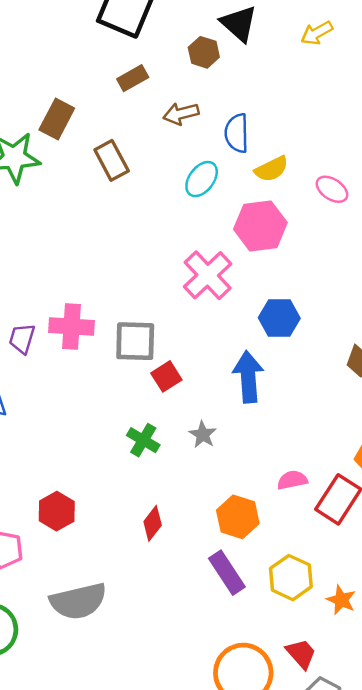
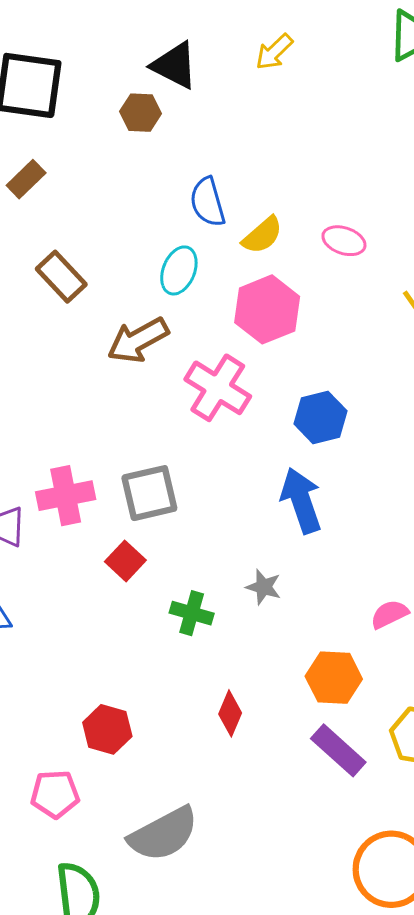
brown rectangle: (133, 78) -> (26, 179), moved
brown arrow: (181, 114) -> (138, 340), moved, size x1.4
red square: (166, 376) -> (125, 561), moved

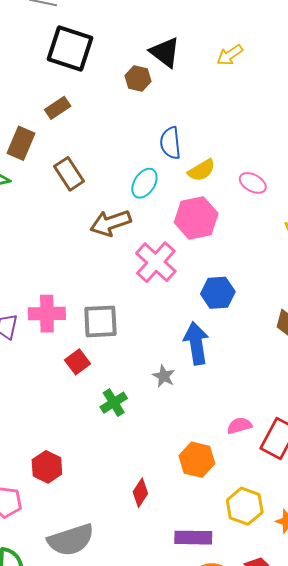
gray star: (264, 587) -> (164, 376), moved
green cross: (192, 613) -> (114, 403), turned 32
red diamond: (230, 713) -> (140, 493), moved
purple rectangle: (338, 750) -> (193, 538), moved, turned -51

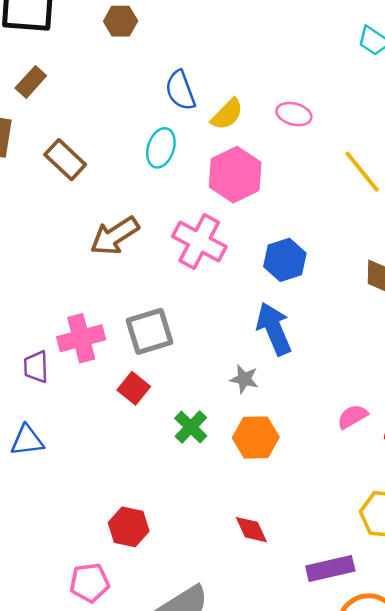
brown arrow: (111, 223) -> (115, 236), moved
orange hexagon: (197, 460) -> (256, 437), moved
red diamond: (140, 493) -> (251, 530), turned -44

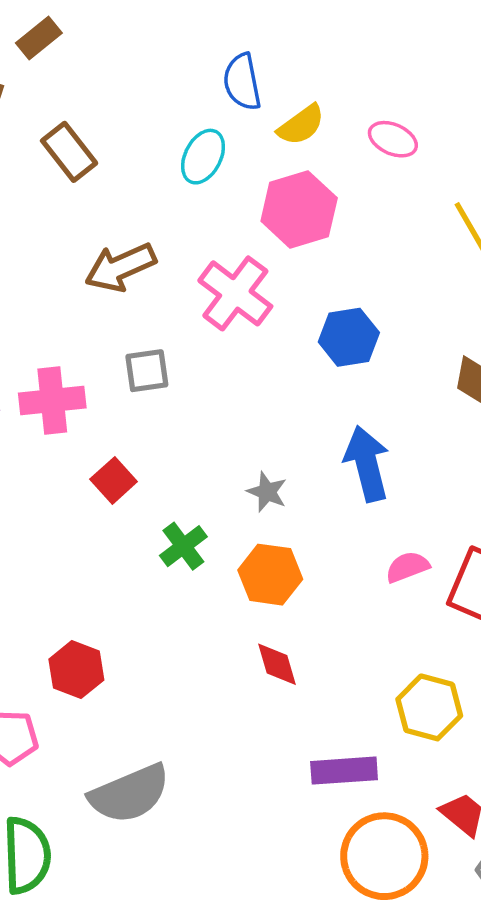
blue arrow: (274, 329) -> (367, 464), moved
gray square: (149, 331) -> (147, 371), moved, size x0.7
red diamond: (251, 530) -> (277, 664), moved

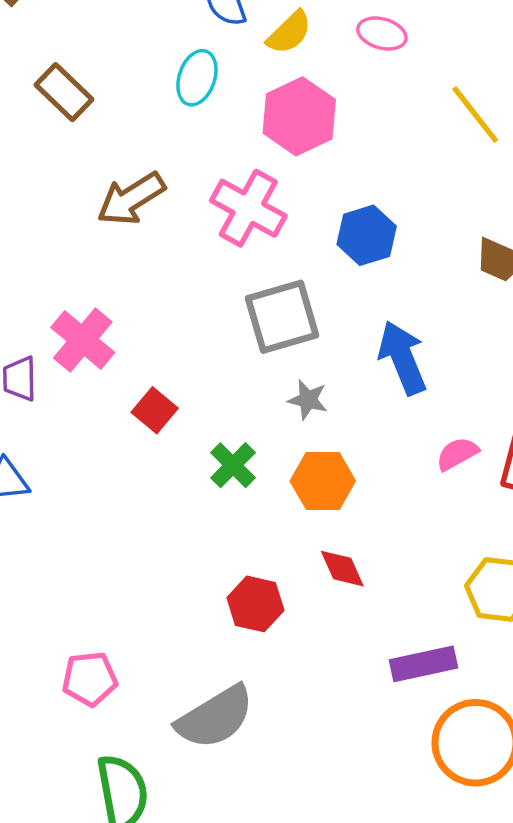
gray square: (147, 371) -> (282, 317), moved, size x1.6
pink cross: (52, 401) -> (83, 340), turned -36
red hexagon: (76, 670) -> (255, 604), moved

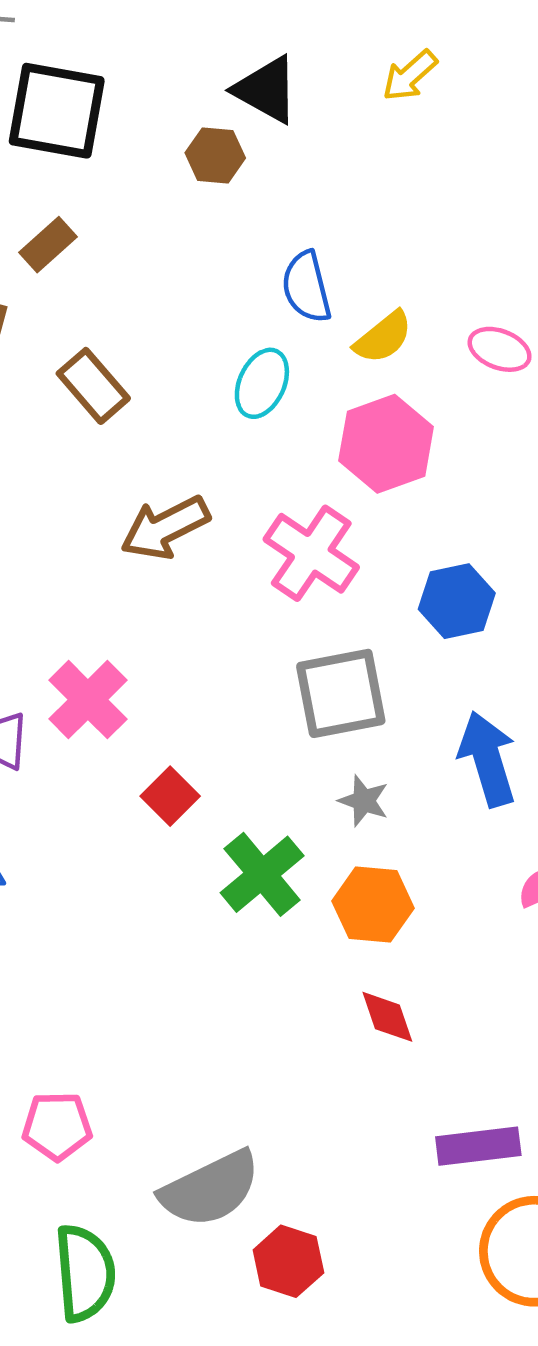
green cross: (233, 465) -> (262, 874), size x1.4
red hexagon: (255, 604) -> (288, 1261), moved

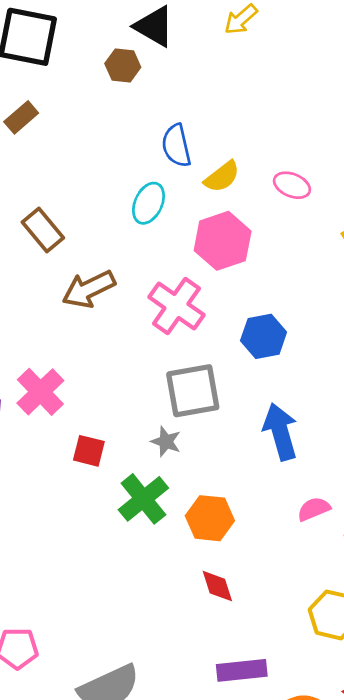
brown rectangle: (93, 386) -> (43, 230), moved
red square: (170, 796) -> (89, 451), turned -32
gray star: (364, 801) -> (166, 442), moved
purple rectangle: (478, 1146) -> (242, 670), moved

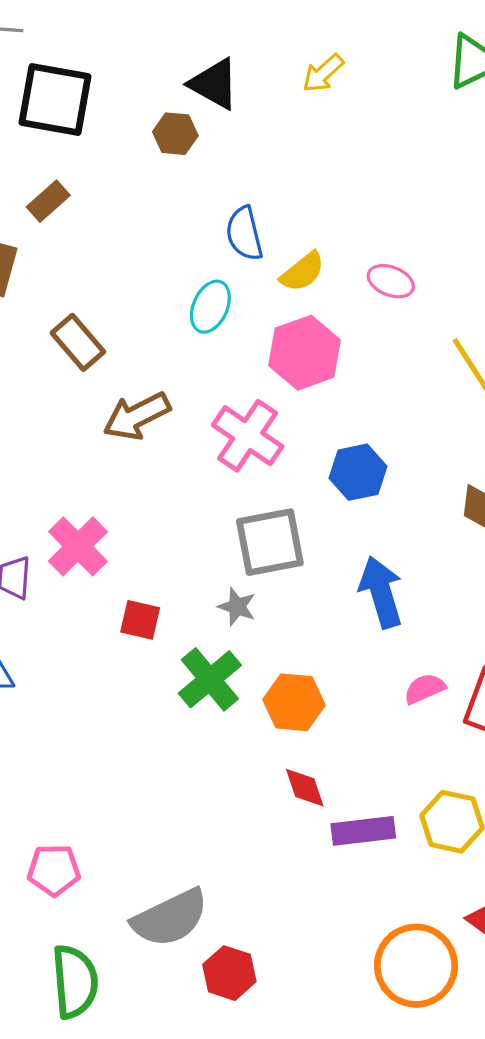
purple rectangle: (242, 670) -> (363, 831), moved

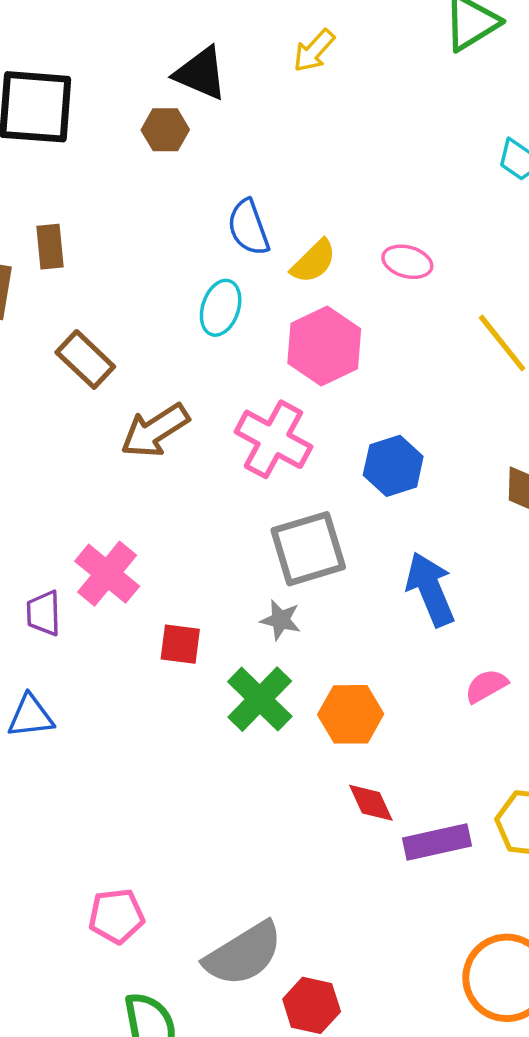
brown rectangle: (48, 201) -> (50, 247), moved, turned -48

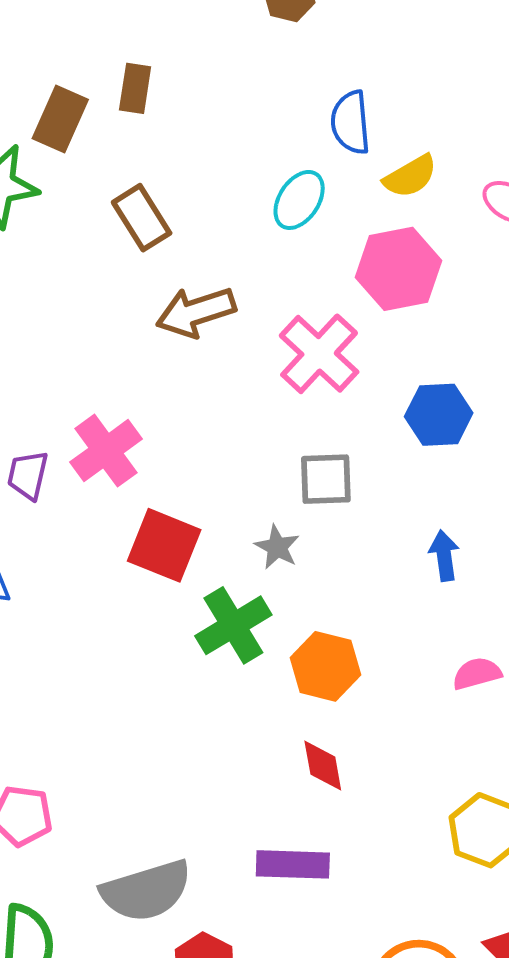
gray square: (308, 549) -> (326, 479), size x0.7
blue arrow: (430, 589) -> (444, 556), size x0.6
red square: (180, 644) -> (164, 545), size x1.5
purple rectangle: (437, 842) -> (293, 864), moved

